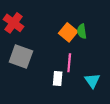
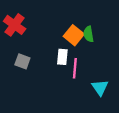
gray square: (21, 56) -> (22, 61), size x0.6
white rectangle: (58, 79) -> (62, 57), moved

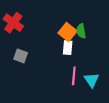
white rectangle: (62, 57) -> (68, 48), moved
pink line: (75, 68) -> (74, 76), moved

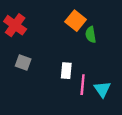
orange square: (68, 32) -> (76, 21), moved
white rectangle: (68, 48) -> (66, 71), moved

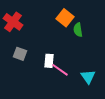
white rectangle: (66, 71) -> (49, 61), moved
pink line: (83, 85) -> (60, 70), moved, turned -60

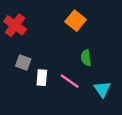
green semicircle: (78, 30) -> (86, 58), moved
white rectangle: (49, 61) -> (42, 78), moved

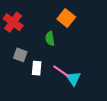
green semicircle: (86, 58) -> (50, 39), moved
cyan triangle: (102, 89) -> (73, 78), moved

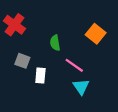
orange square: (66, 18) -> (96, 34), moved
pink line: (61, 71) -> (74, 65), moved

